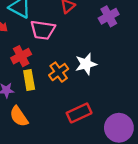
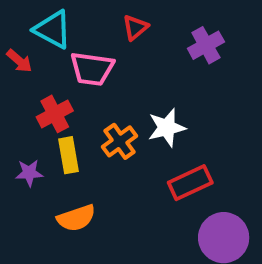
red rectangle: (79, 113) -> (190, 183), moved
orange semicircle: (19, 116) -> (76, 218), moved, turned -75

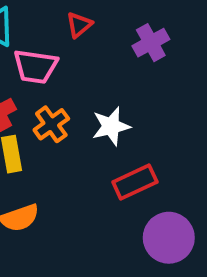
orange cross: (120, 141) -> (51, 124), moved

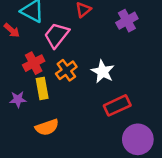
pink trapezoid: (35, 67) -> (57, 35), turned 120
white star: (111, 126) -> (103, 72), turned -30

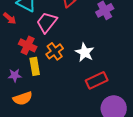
red cross: (34, 63) -> (28, 45), turned -36
orange semicircle: (47, 127) -> (23, 98), moved

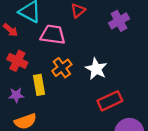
pink trapezoid: (47, 22) -> (53, 35), turned 60
red cross: (28, 45) -> (17, 61), moved

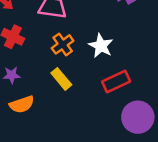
yellow rectangle: (39, 85) -> (61, 79), moved, turned -30

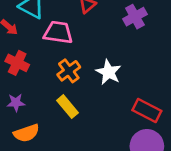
red rectangle: (116, 81) -> (147, 111), moved, turned 52

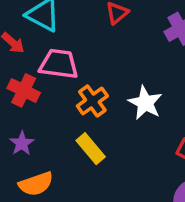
pink trapezoid: (58, 32) -> (59, 64), moved
purple star: (16, 103) -> (22, 143), turned -30

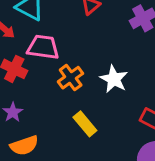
yellow rectangle: (91, 149) -> (85, 124), moved

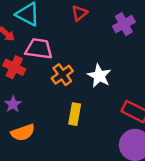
yellow rectangle: (85, 124) -> (75, 114), turned 50

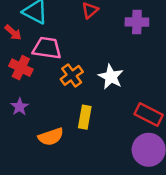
purple cross: (124, 24) -> (137, 22), turned 30
orange semicircle: (23, 133) -> (51, 137), moved

